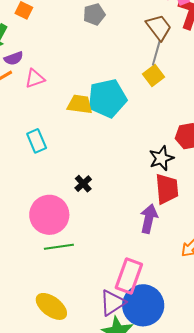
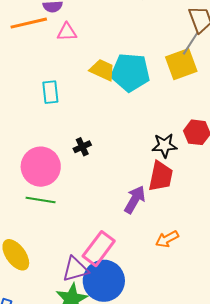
yellow square: (153, 76) -> (181, 64), size x1.5

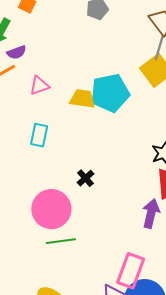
pink triangle: (67, 32) -> (39, 86), moved
cyan rectangle: (50, 92) -> (39, 135), turned 35

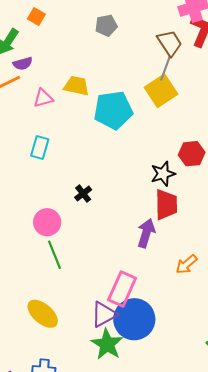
yellow trapezoid: (83, 99) -> (76, 86), moved
pink circle: (51, 209) -> (47, 222), size x0.7
green line: (61, 241) -> (54, 255), turned 72

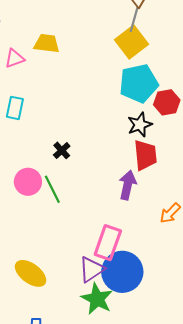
cyan pentagon: (113, 110) -> (139, 83), moved
green line: (54, 255) -> (52, 189), moved

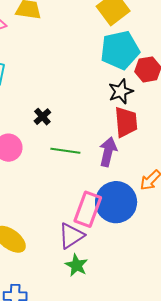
green line: (52, 189) -> (65, 151), moved, turned -56
blue circle: (122, 272) -> (116, 202), moved
green star: (97, 299) -> (76, 265), size x0.7

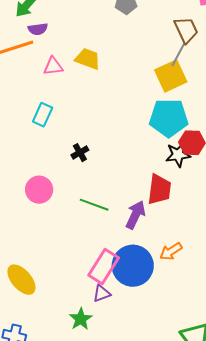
black star: (121, 91) -> (178, 155), moved
black cross: (42, 117) -> (80, 153), moved
purple triangle: (71, 236) -> (102, 293), moved, size x0.7

